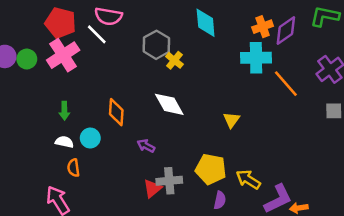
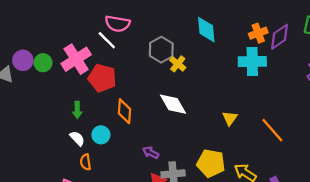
red pentagon: (60, 23) -> (102, 78), moved
orange line: (286, 84) -> (272, 130), moved
white semicircle: (64, 142) -> (77, 138), turned 35
purple arrow: (146, 146) -> (151, 153), moved

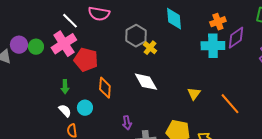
purple diamond: (280, 37) -> (236, 38), moved
white line: (107, 40) -> (70, 21), moved
purple arrow: (151, 153) -> (127, 123), turned -128

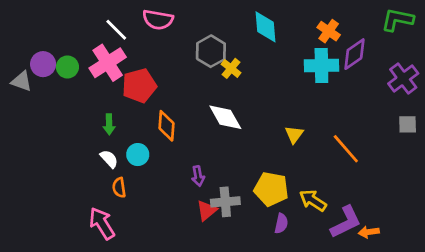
orange cross: (218, 22) -> (329, 31), turned -35
red pentagon: (86, 60) -> (139, 86), turned -30

